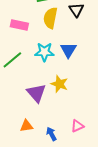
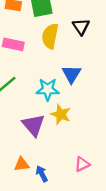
cyan star: (44, 52) -> (48, 89), moved
blue arrow: (51, 134) -> (42, 174), moved

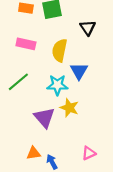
yellow semicircle: (50, 36) -> (60, 50), moved

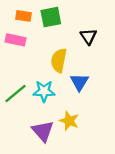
pink rectangle: (26, 44) -> (16, 40), moved
cyan star: (57, 85) -> (44, 91), moved

